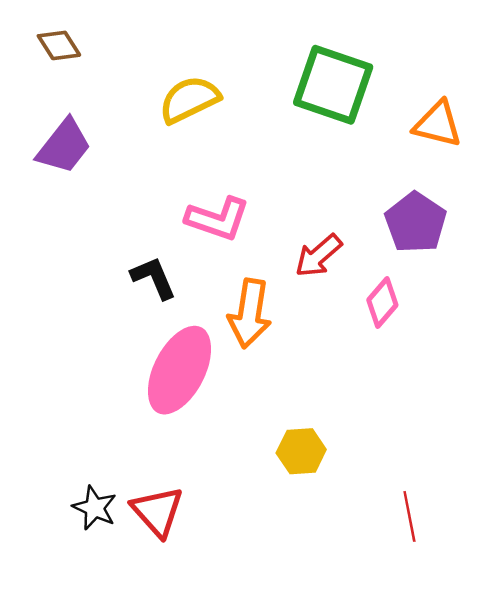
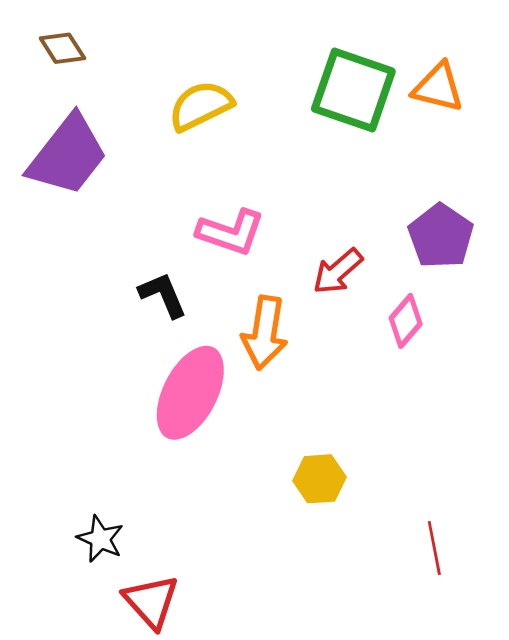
orange triangle: (438, 124) -> (438, 87), moved
purple trapezoid: (64, 146) -> (68, 155), size x1.4
red triangle: (157, 511) -> (151, 602), moved

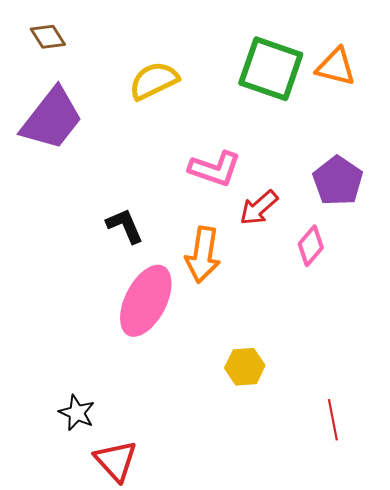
pink L-shape: (231, 232) -> (215, 169), moved

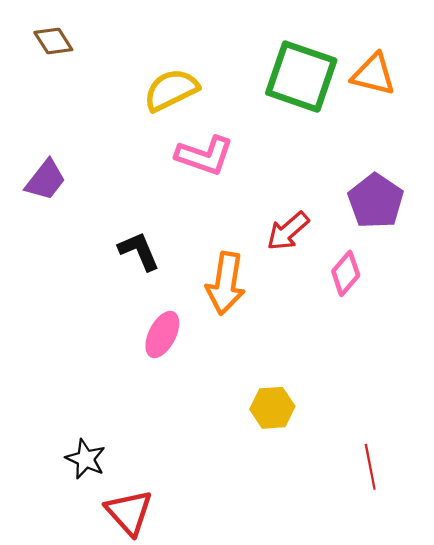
purple trapezoid: (52, 119) -> (46, 180), moved, size x0.6
pink L-shape: (215, 169) -> (205, 156), moved
pink ellipse: (146, 301) -> (162, 334), size x0.6

